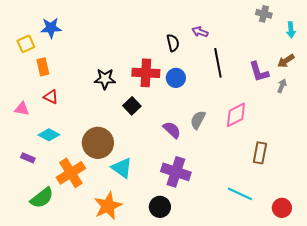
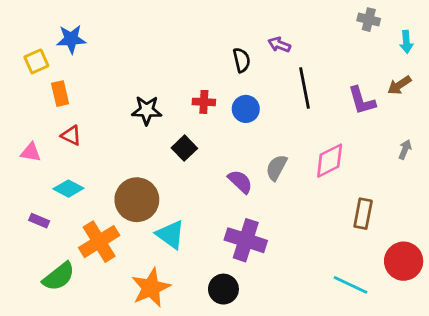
red cross: (146, 73) -> (204, 102), size x0.6
gray arrow: (282, 86) -> (405, 149), moved
cyan line: (240, 194) -> (351, 285), moved
red circle: (282, 208) -> (404, 261), moved, size x1.4

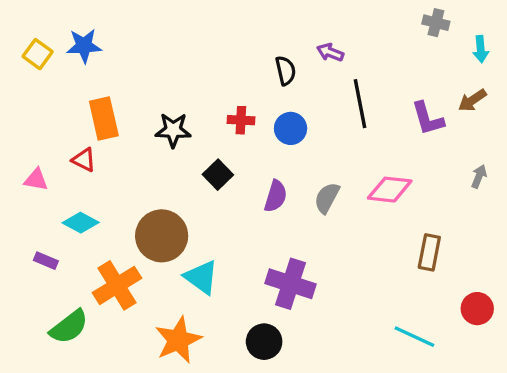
yellow square: (36, 61) -> (38, 54), moved, turned -30
orange rectangle: (60, 94) -> (104, 119), moved, size x1.4
pink diamond: (330, 161) -> (390, 190), turned 33
purple semicircle: (240, 182) -> (276, 196), moved, turned 64
red circle: (404, 261) -> (477, 309), size x0.7

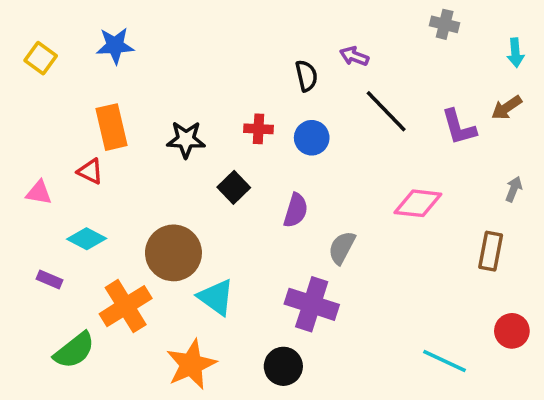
gray cross: (436, 23) -> (445, 24), moved
blue star: (84, 46) -> (115, 46), moved
black line: (360, 104) -> (386, 111), turned -33
gray semicircle: (327, 198) -> (342, 248), moved
brown rectangle: (429, 252) -> (491, 251), moved

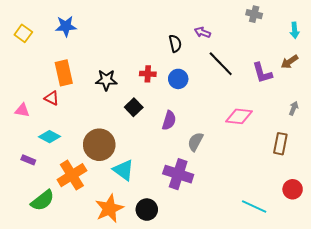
black circle: (283, 366) -> (147, 210), moved

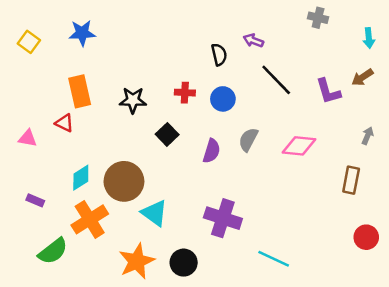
cyan diamond: (50, 137) -> (81, 178), moved, turned -60
gray semicircle: (195, 142) -> (248, 140), moved
cyan line: (254, 206) -> (274, 259), moved

